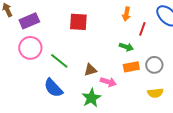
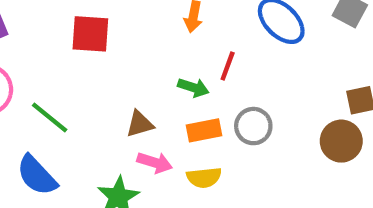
red line: (142, 29) -> (228, 66), moved
brown triangle: (90, 70) -> (140, 124), moved
yellow semicircle: (155, 93) -> (204, 178), moved

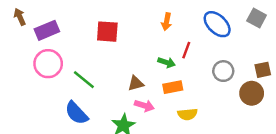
gray circle: (253, 126) -> (223, 71), moved
yellow semicircle: (204, 178) -> (188, 114), moved

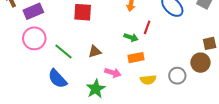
gray circle: (223, 71) -> (177, 76), moved
brown triangle: (136, 83) -> (95, 51), moved

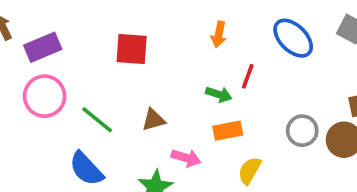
gray circle: (177, 76) -> (302, 131), moved
yellow semicircle: (148, 80) -> (250, 171), turned 126

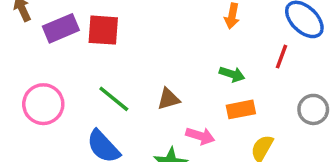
red square: (132, 49) -> (103, 30), moved
red line: (248, 76) -> (281, 57), moved
pink circle: (45, 96) -> (43, 104), moved

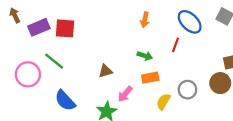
green line: (114, 99) -> (54, 61), moved
gray circle: (313, 109) -> (187, 90), moved
pink arrow: (200, 136) -> (125, 94), turned 112

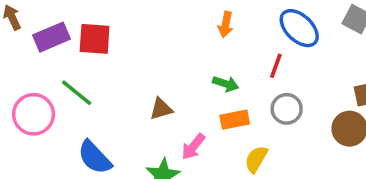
gray circle: (187, 90) -> (287, 109), moved

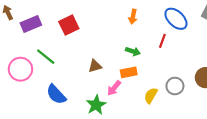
red square: (95, 39) -> (69, 25), moved, turned -30
gray circle: (287, 109) -> (175, 86), moved
orange rectangle: (235, 120) -> (129, 72), moved

